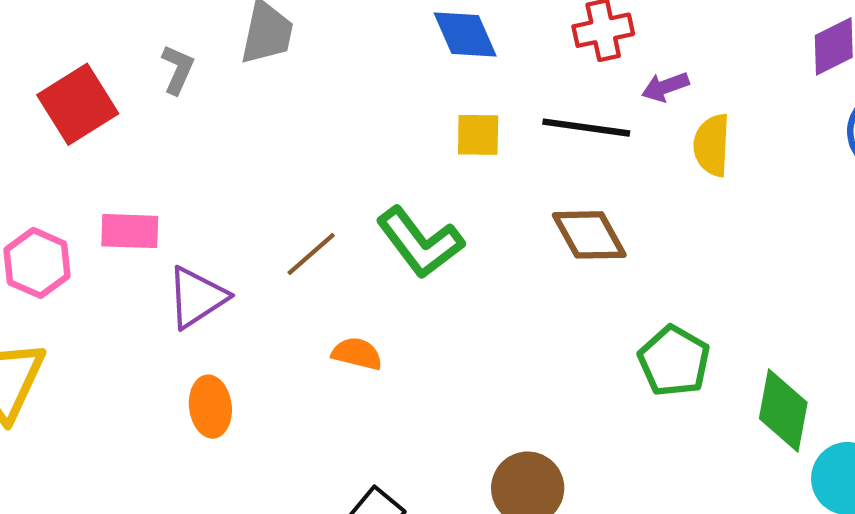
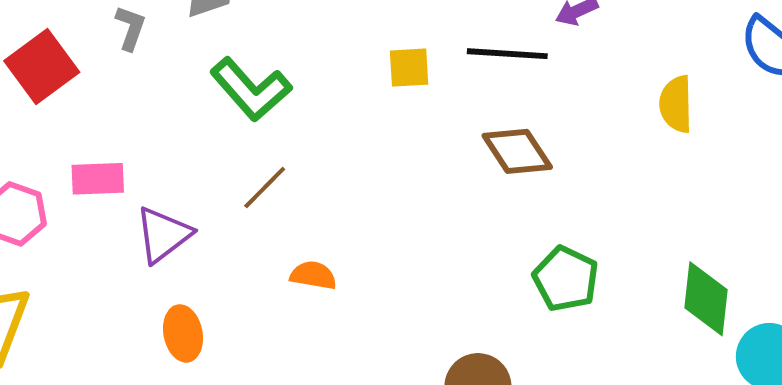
yellow semicircle: (712, 145) -> (676, 104), moved
green L-shape: (420, 243) -> (251, 89), moved
green pentagon: (674, 361) -> (566, 279), moved

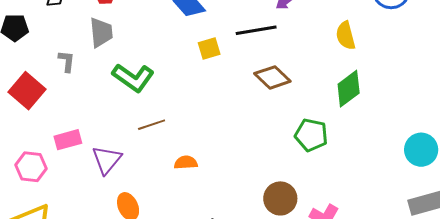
brown line: (265, 188) -> (152, 125), turned 40
green diamond: (706, 299) -> (349, 89), moved, turned 60

